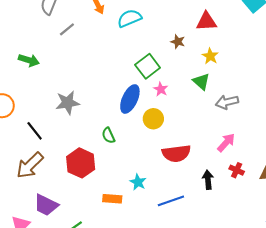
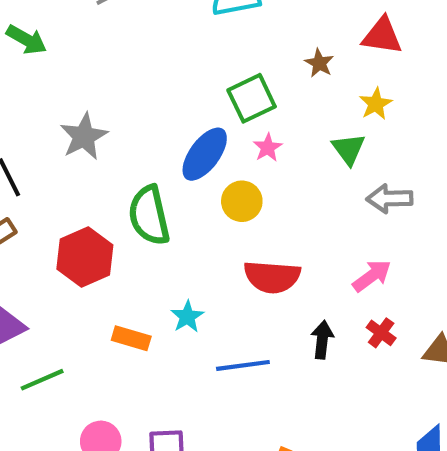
gray star: (68, 103) -> (84, 136), turned -30
green semicircle: (108, 135) -> (149, 215), size x1.8

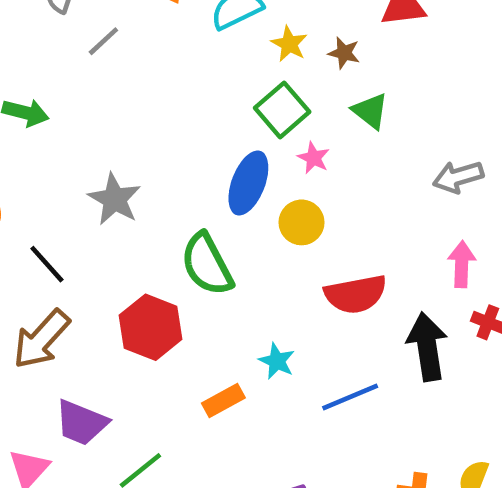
yellow star: (376, 104) -> (289, 44), moved
green triangle: (349, 149) -> (370, 111), moved
pink arrow: (372, 276) -> (462, 264), turned -36
orange rectangle: (131, 338) -> (223, 400), turned -30
black arrow: (322, 340) -> (427, 347), size x1.6

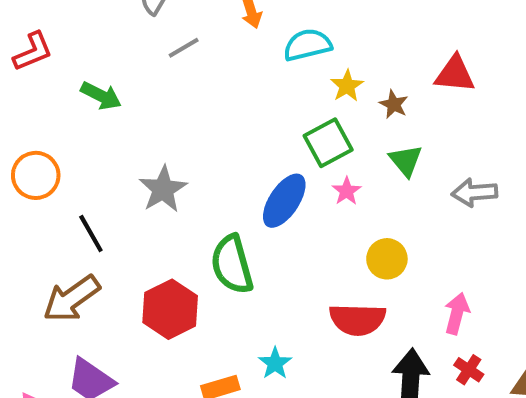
gray arrow: (458, 177) -> (474, 192), moved
yellow circle: (302, 222) -> (387, 259), moved

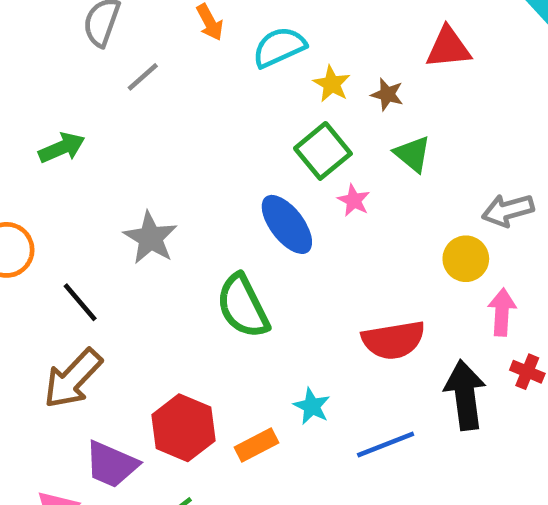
green arrow: (101, 96) -> (62, 148), turned -39
gray arrow: (474, 192) -> (508, 210), moved
blue ellipse: (284, 201) -> (287, 224), turned -60
yellow circle: (387, 259) -> (466, 259), moved
red hexagon: (170, 309) -> (183, 428), moved

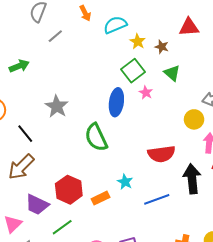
blue ellipse: (287, 224) -> (116, 102), turned 44

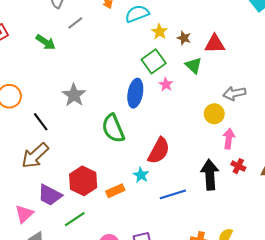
red triangle: (189, 27) -> (215, 44), moved
green arrow: (19, 66) -> (46, 42), moved, turned 54
red semicircle: (161, 154) -> (159, 151), moved, turned -56

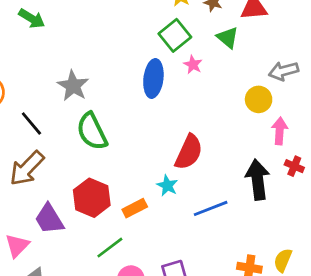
green semicircle: (113, 128) -> (92, 131), moved
purple trapezoid: (50, 195) -> (49, 219), turned 35
green line: (75, 219) -> (110, 248), moved

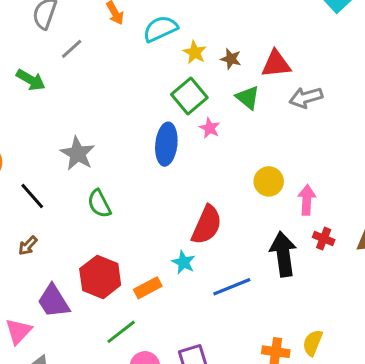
gray arrow: (284, 71) -> (306, 98), moved
yellow circle: (259, 99) -> (269, 181), moved
green semicircle: (92, 131) -> (99, 204), size x0.7
brown arrow: (27, 168) -> (28, 246), size x0.5

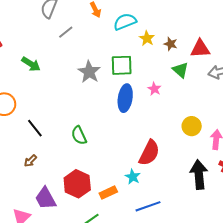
green arrow: (31, 80) -> (31, 64), moved
green square: (189, 96) -> (122, 65), moved, turned 35
gray star: (78, 154) -> (89, 72), moved
blue line: (232, 287) -> (148, 206), moved

